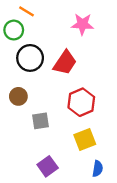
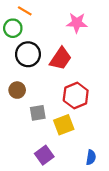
yellow square: (85, 139) -> (64, 125), moved

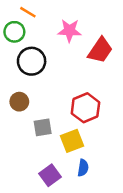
pink star: (77, 23) -> (70, 31), moved
red trapezoid: (61, 59) -> (100, 50), moved
blue semicircle: (91, 157) -> (83, 168), moved

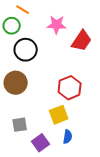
brown circle: (19, 102) -> (16, 83), size x1.5
gray square: (43, 127) -> (20, 125), moved

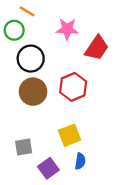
brown circle: (16, 83) -> (33, 92), moved
red hexagon: (70, 88) -> (73, 87), moved

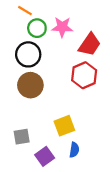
green circle: (14, 30) -> (37, 28), moved
red hexagon: (73, 87) -> (84, 75), moved

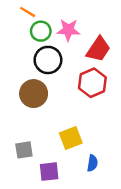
black circle: (28, 54) -> (48, 60), moved
blue semicircle: (74, 150) -> (92, 163), moved
purple square: (45, 156) -> (49, 172), turned 30

